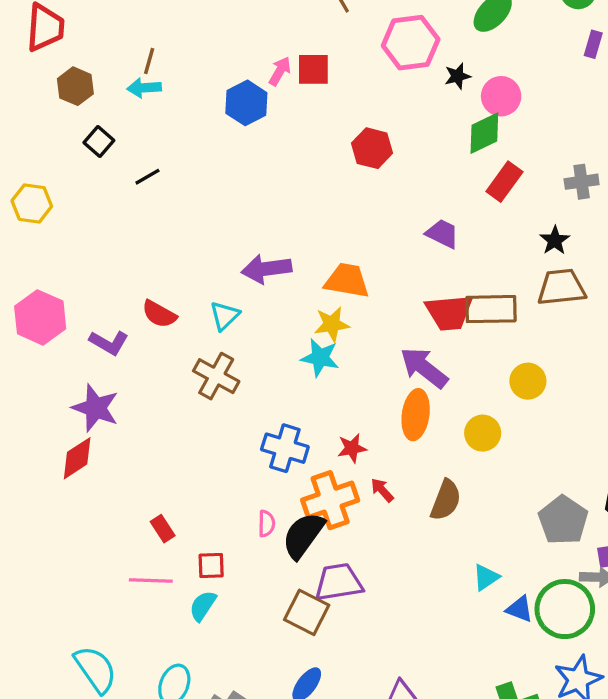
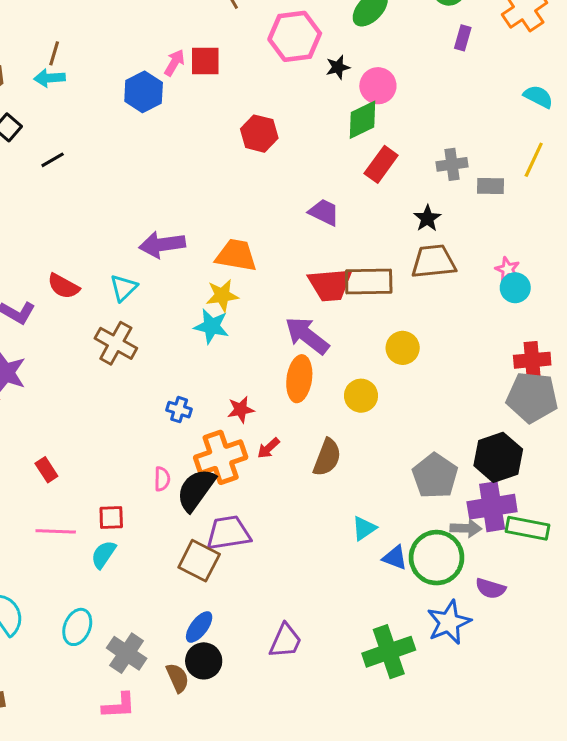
blue cross: (285, 448) -> (179, 410), size x0.6
red arrow: (382, 490) -> (268, 448), turned -90
red rectangle: (163, 529) -> (46, 470), moved

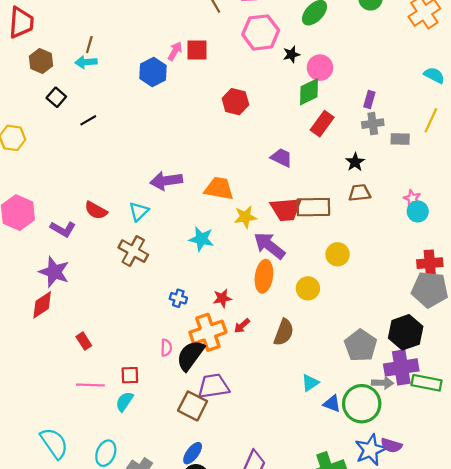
purple rectangle: (463, 38) -> (369, 99), moved
brown trapezoid: (433, 262) -> (360, 193), size x0.7
yellow star: (222, 295) -> (245, 217), moved
purple semicircle: (491, 588) -> (391, 445), moved

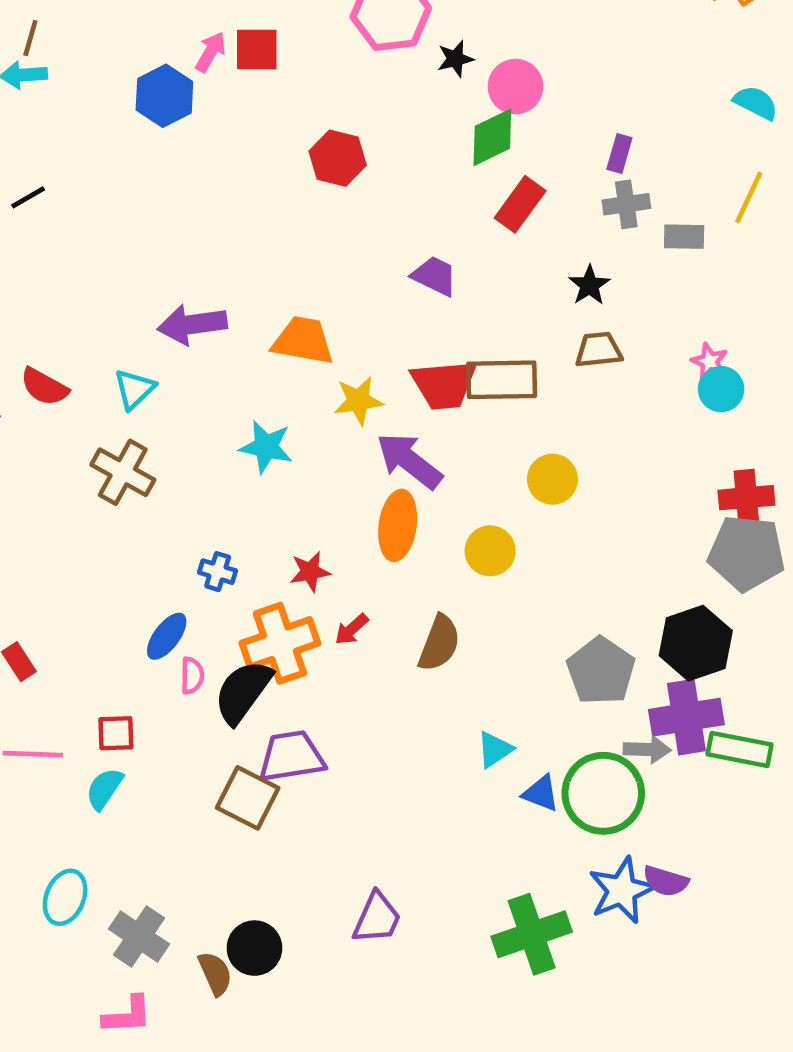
blue ellipse: (193, 453) -> (167, 636), moved

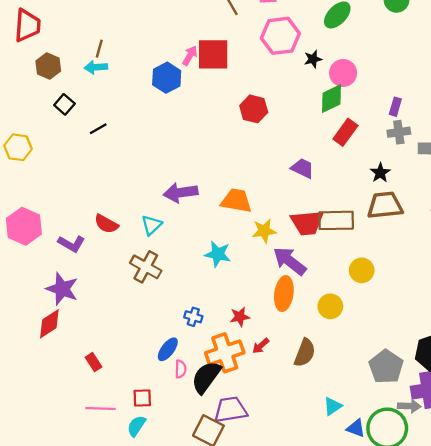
red square: (257, 50) -> (213, 54), size x1.4
brown trapezoid: (599, 350) -> (385, 205), size x1.5

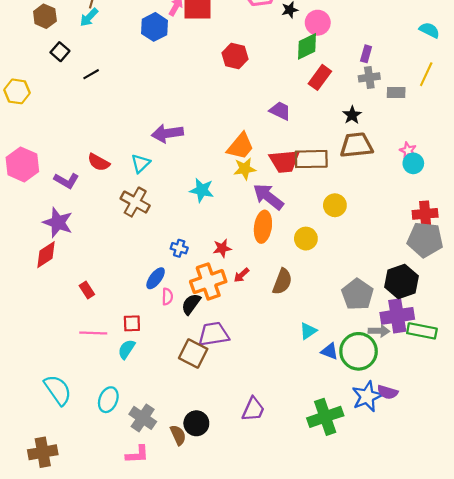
cyan arrow: (96, 67) -> (89, 17), turned -42
orange trapezoid: (236, 201) -> (240, 146), moved, turned 120
black semicircle: (206, 377) -> (191, 304), size x0.7

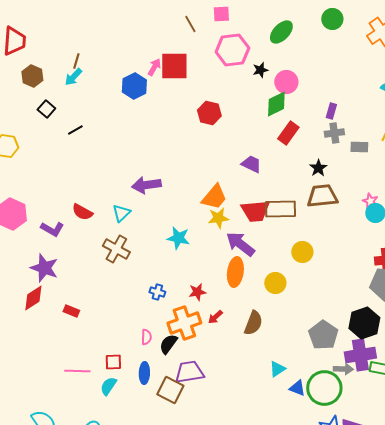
blue ellipse: (156, 278) -> (144, 373), moved, turned -35
red rectangle: (87, 290) -> (71, 311), moved, turned -35

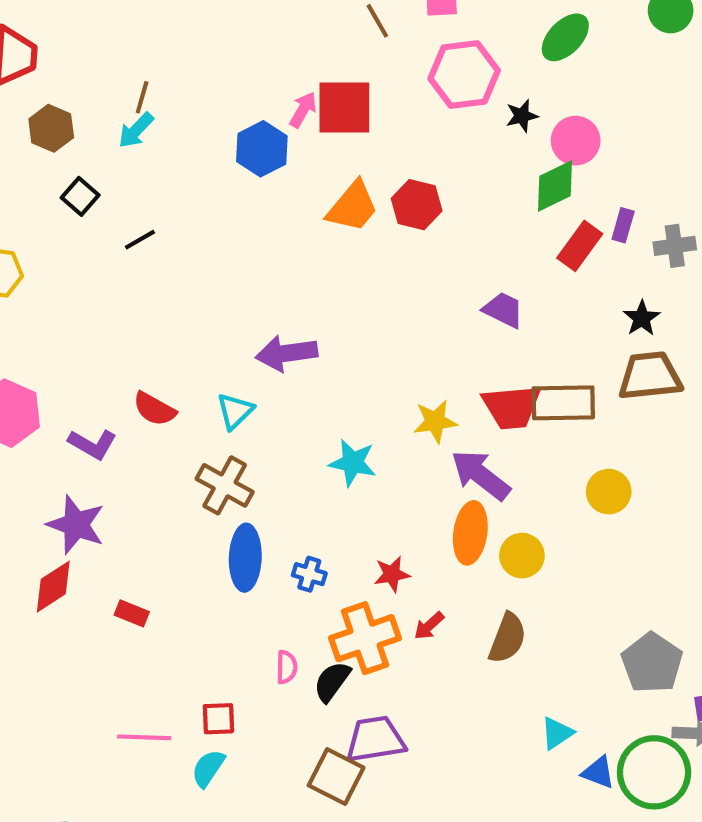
purple rectangle: (331, 111) -> (623, 225), moved
orange trapezoid: (214, 197) -> (353, 207), moved
yellow circle: (275, 283) -> (522, 556), moved
blue ellipse: (144, 373) -> (245, 558), moved, size x1.4

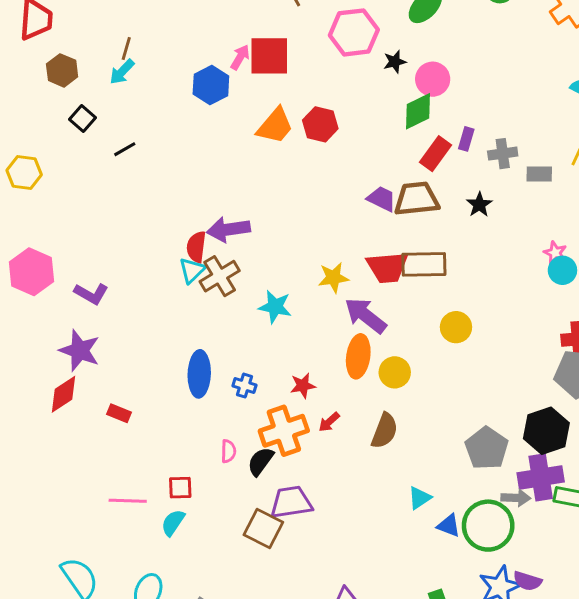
brown trapezoid: (650, 376) -> (417, 199), moved
red semicircle: (154, 409) -> (196, 247), moved, turned 68
brown cross: (225, 485) -> (220, 276), moved, turned 30

